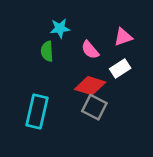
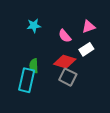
cyan star: (60, 28) -> (34, 26), moved
green semicircle: (47, 51) -> (34, 66), moved

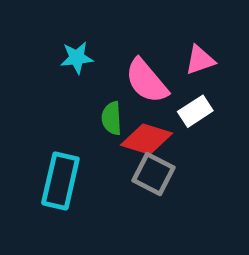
pink semicircle: (65, 36) -> (146, 81), size x1.5
green semicircle: (34, 66) -> (112, 118), moved

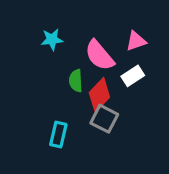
red diamond: (146, 139) -> (99, 95), turned -64
cyan rectangle: (60, 181) -> (58, 135), moved, size x0.7

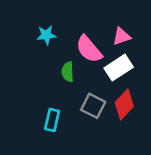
white rectangle: (133, 76) -> (119, 68), size x1.4
red diamond: (99, 95) -> (124, 104), moved

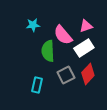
green semicircle: (68, 72) -> (48, 51), size x1.5
gray square: (93, 106) -> (66, 75), turned 36

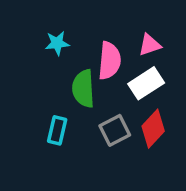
pink semicircle: (63, 35) -> (110, 61), turned -135
cyan rectangle: (37, 85) -> (57, 130), moved

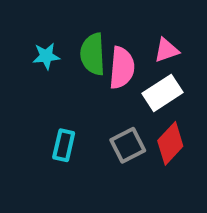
cyan star: (57, 43) -> (46, 56), moved
green semicircle: (83, 89) -> (93, 54), moved

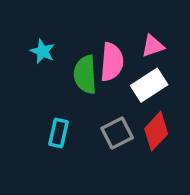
green semicircle: (93, 54) -> (85, 74), moved
cyan star: (46, 56) -> (43, 51), turned 30

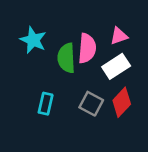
cyan star: (43, 51) -> (33, 40), size x1.4
gray square: (117, 133) -> (91, 104), turned -35

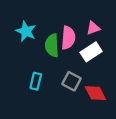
red diamond: (122, 102) -> (95, 93), moved, turned -70

